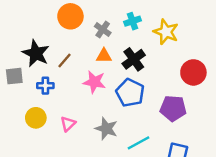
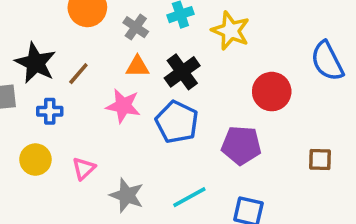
gray star: (106, 129) -> (127, 195), moved

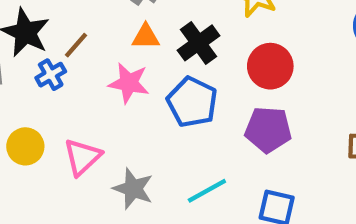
red circle: (272, 92) -> (270, 66), moved
blue cross: (50, 111) -> (51, 75), moved, turned -30
pink triangle: (84, 168) -> (82, 157), size x1.4

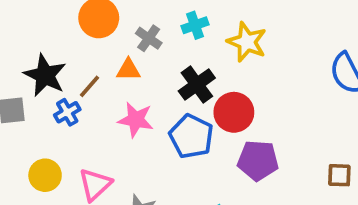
orange triangle: (146, 37) -> (128, 70), moved
red circle: (270, 66) -> (234, 112), moved

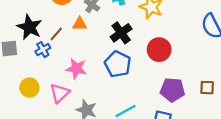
red circle: (234, 112) -> (159, 50), moved
pink star: (136, 120) -> (76, 69), moved
purple pentagon: (258, 160) -> (172, 90), moved

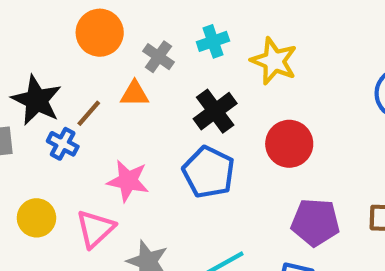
blue cross: (43, 50) -> (63, 144), turned -32

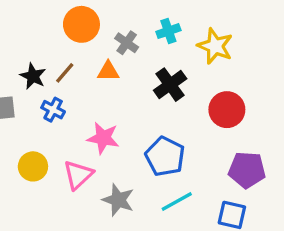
black star: (36, 100) -> (33, 76), size x0.7
brown line: (89, 113) -> (65, 73), moved
blue pentagon: (209, 172) -> (165, 156), moved

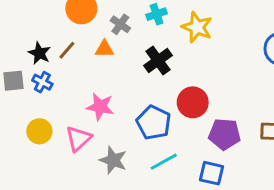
blue cross: (53, 110) -> (42, 82), moved
red circle: (227, 110) -> (193, 102), moved

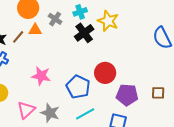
orange triangle: (104, 49) -> (35, 30), moved
black cross: (158, 60) -> (84, 33), moved
pink triangle: (78, 139) -> (26, 110), moved

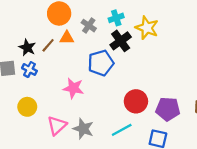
red circle: (105, 73) -> (136, 101), moved
blue pentagon: (78, 87) -> (101, 63), moved, turned 30

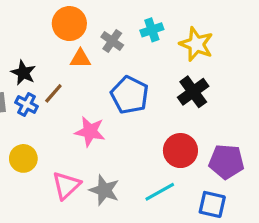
black cross: (121, 41) -> (193, 92), moved
brown line: (48, 45) -> (53, 93), moved
blue pentagon: (101, 63) -> (130, 95), turned -30

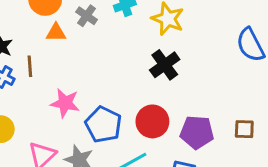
brown line: (53, 93) -> (30, 66), turned -45
blue pentagon: (130, 95) -> (103, 125), moved

